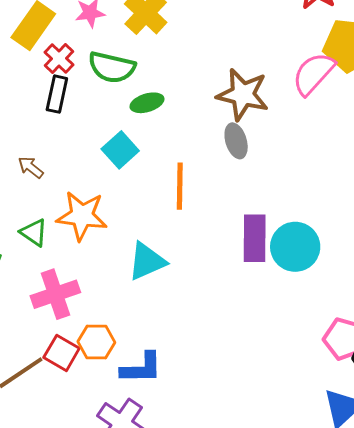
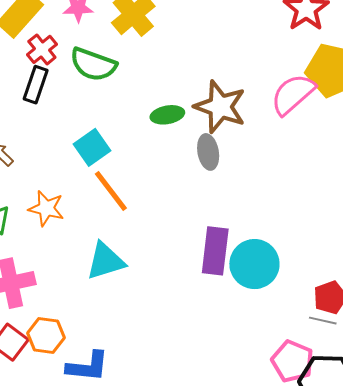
green ellipse: (147, 103) -> (167, 115), moved
orange line: (180, 186) -> (111, 191), moved, turned -45
orange star: (82, 216) -> (46, 208), size x0.7

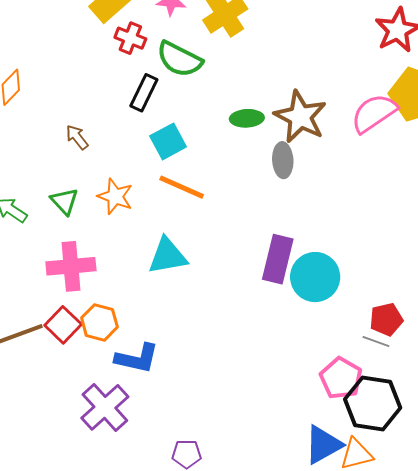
red cross: (42, 49) -> (130, 38), turned -36
black rectangle: (36, 85) -> (144, 93), moved
orange line: (111, 191) -> (182, 187), turned -36

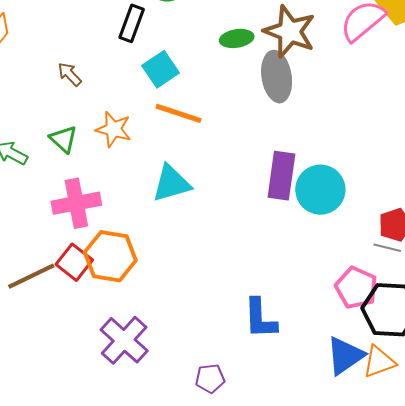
gray ellipse: (283, 160) -> (277, 77), size x1.4
orange hexagon: (99, 322) -> (110, 256), size x1.4
blue L-shape: (137, 358) -> (260, 319), moved, turned 81

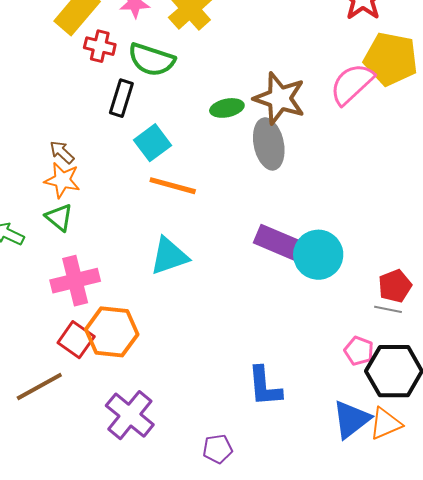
orange star: (113, 129) -> (62, 180), moved
purple rectangle: (281, 176) -> (279, 243), turned -72
brown line: (31, 276) -> (39, 386), moved
pink pentagon: (356, 288) -> (359, 351), size x0.7

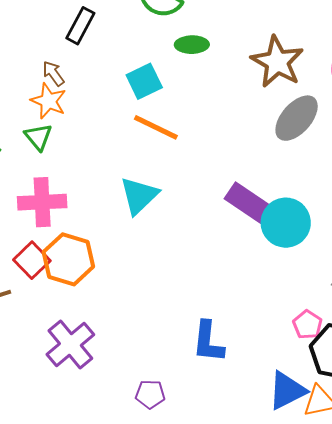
black rectangle: (121, 98) -> (80, 26), moved
green ellipse: (227, 108) -> (192, 45), moved
gray ellipse: (269, 144) -> (297, 118), moved, turned 42
cyan triangle: (169, 256) -> (139, 196), turned -36

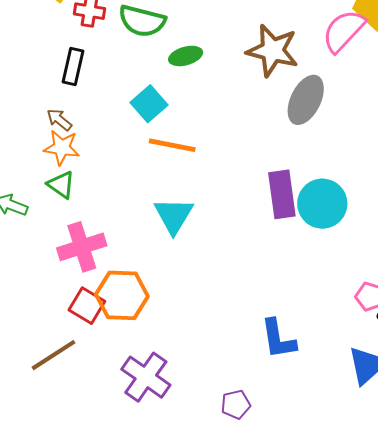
purple rectangle: (249, 203) -> (282, 194), turned 63

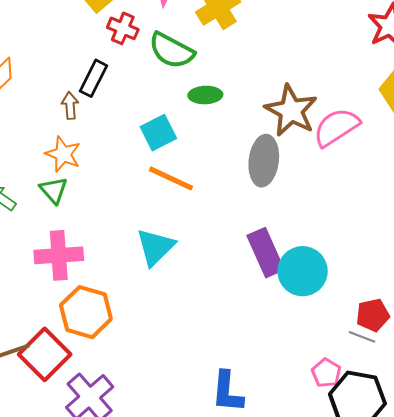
pink semicircle: (344, 31) -> (336, 127), moved
gray ellipse: (306, 100) -> (264, 161), moved, turned -33
brown arrow: (59, 120) -> (70, 106), moved, turned 32
purple rectangle: (282, 194) -> (266, 253), turned -30
red square: (87, 306) -> (45, 354), moved, size x1.4

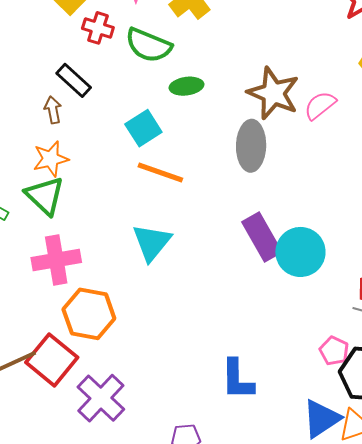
black rectangle: (94, 78) -> (74, 80), turned -69
pink semicircle: (336, 127) -> (320, 105), size x0.7
orange star: (63, 154) -> (51, 159), turned -30
green triangle: (54, 190) -> (45, 196), size x1.4

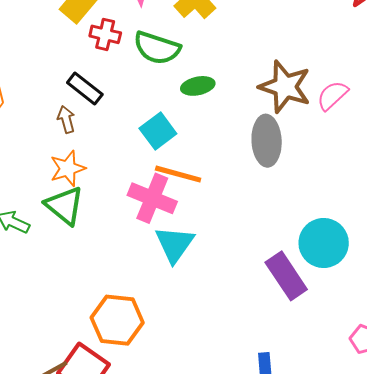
purple rectangle: (262, 237) -> (286, 276), moved
pink cross: (56, 260) -> (152, 198), moved, turned 36

